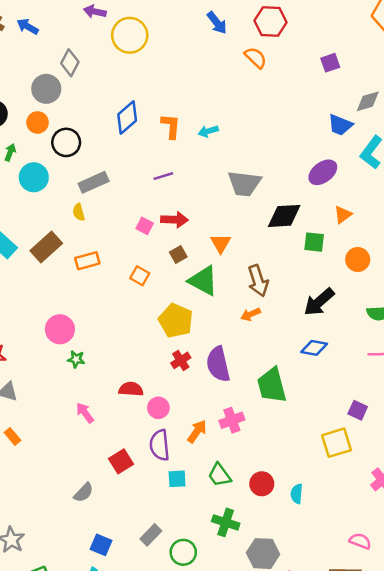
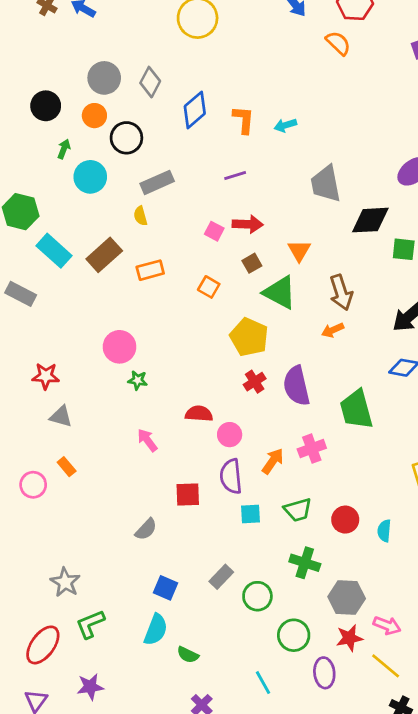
gray diamond: (70, 63) -> (150, 82), moved
gray trapezoid: (244, 184) -> (326, 184), turned 72
red square: (121, 461) -> (188, 494), turned 30
green trapezoid: (219, 475) -> (298, 510), turned -70

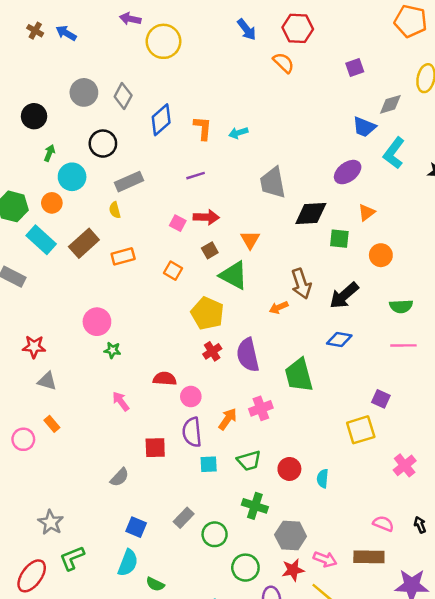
orange circle: (94, 116) -> (52, 203), moved
brown arrow: (341, 292) -> (301, 284), moved

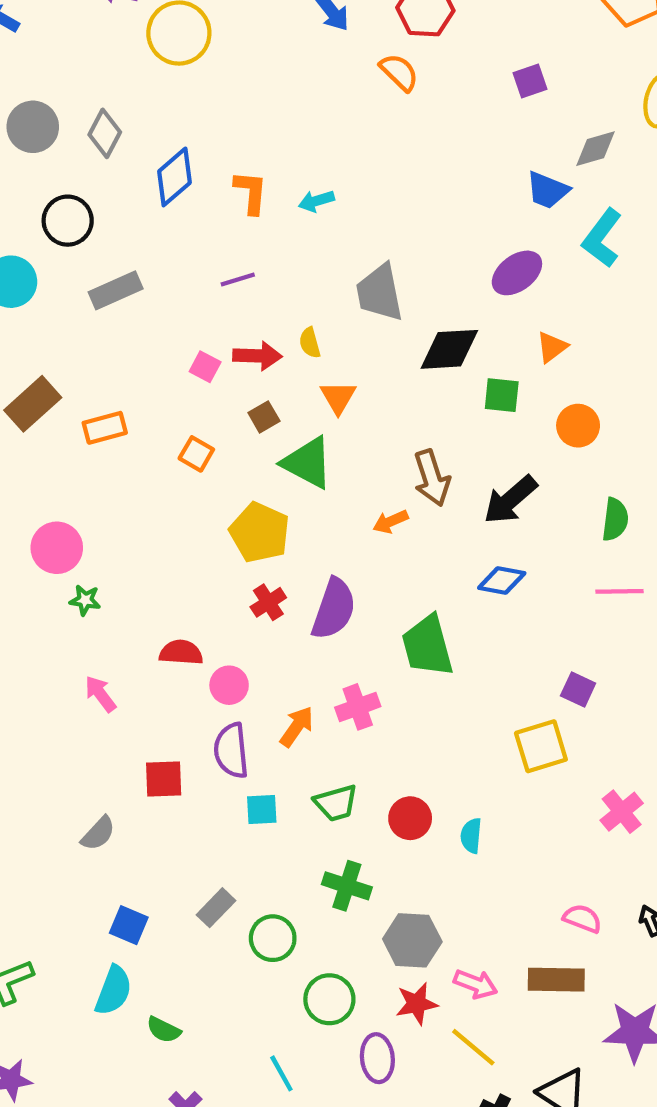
yellow semicircle: (115, 210) -> (310, 343), moved
green semicircle: (401, 306) -> (615, 519), turned -80
purple semicircle: (248, 355) -> (334, 609), turned -148

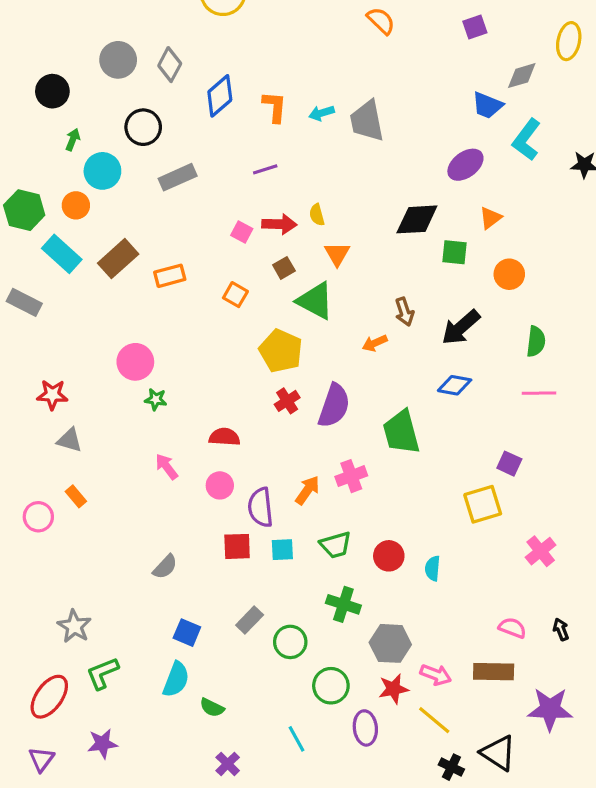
gray trapezoid: (380, 293) -> (367, 121), moved
brown arrow: (432, 478) -> (404, 312), size x0.7
pink circle: (229, 685) -> (220, 485), moved
red square: (164, 779) -> (237, 546), moved

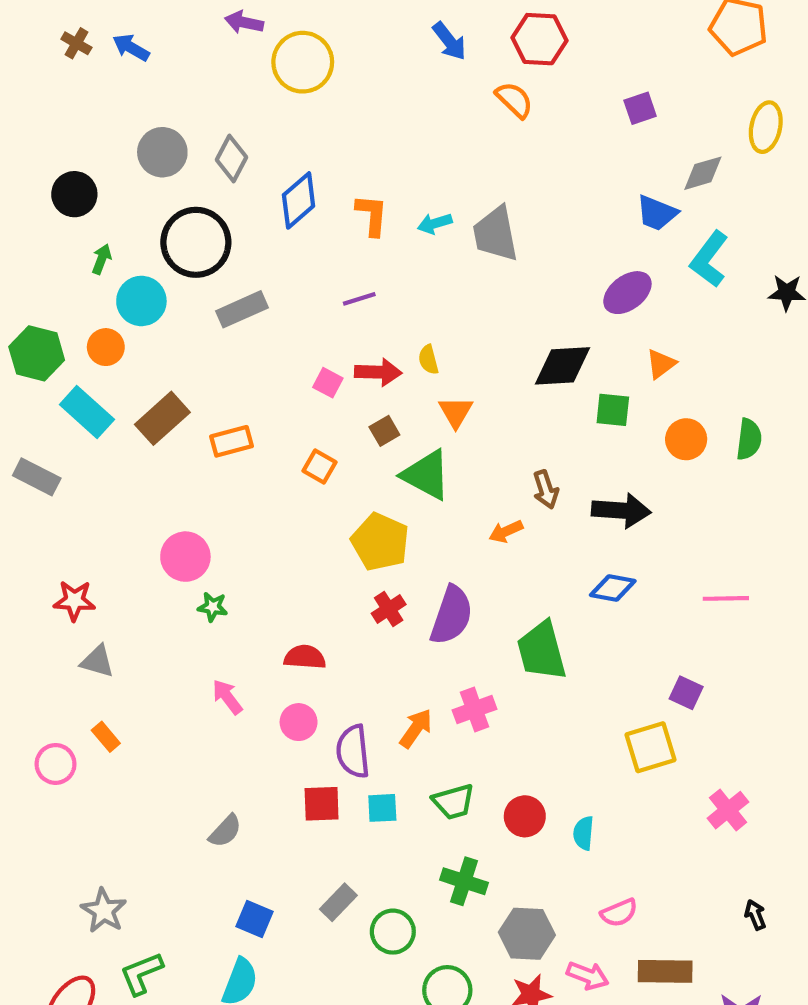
black circle: (143, 127) -> (196, 242), size x1.4
black arrow: (461, 327) -> (621, 510), turned -135
green semicircle: (536, 341) -> (749, 439), moved
pink semicircle: (512, 628) -> (619, 913), moved, turned 136

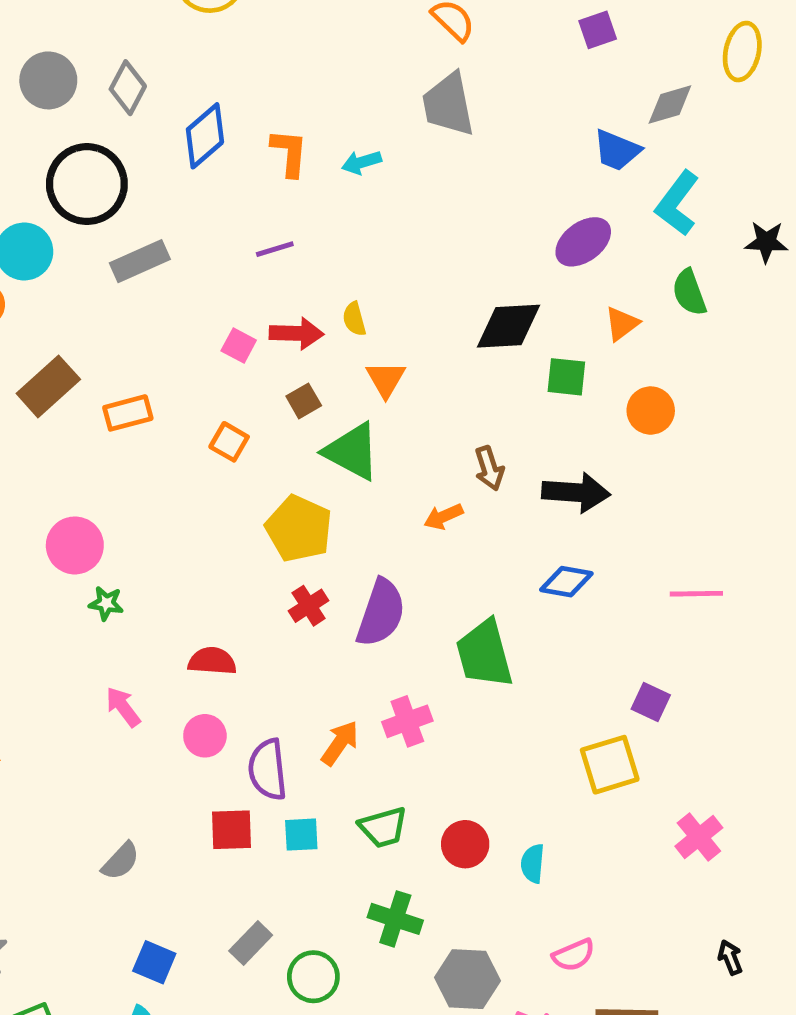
gray trapezoid: (495, 234) -> (448, 105), moved
green semicircle: (749, 439) -> (689, 292), moved, turned 153

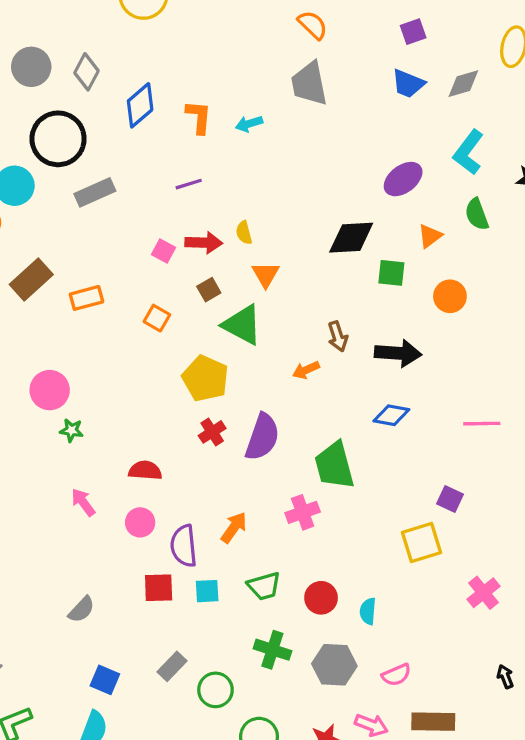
blue trapezoid: (617, 150) -> (408, 84), moved
pink cross: (407, 721) -> (303, 512), moved
gray hexagon: (468, 979) -> (334, 665), moved

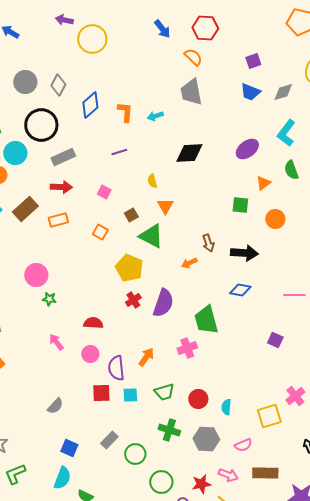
black diamond: (351, 238) -> (189, 153), moved
red arrow: (204, 243) -> (61, 187), moved
yellow square: (422, 543) -> (269, 416), moved

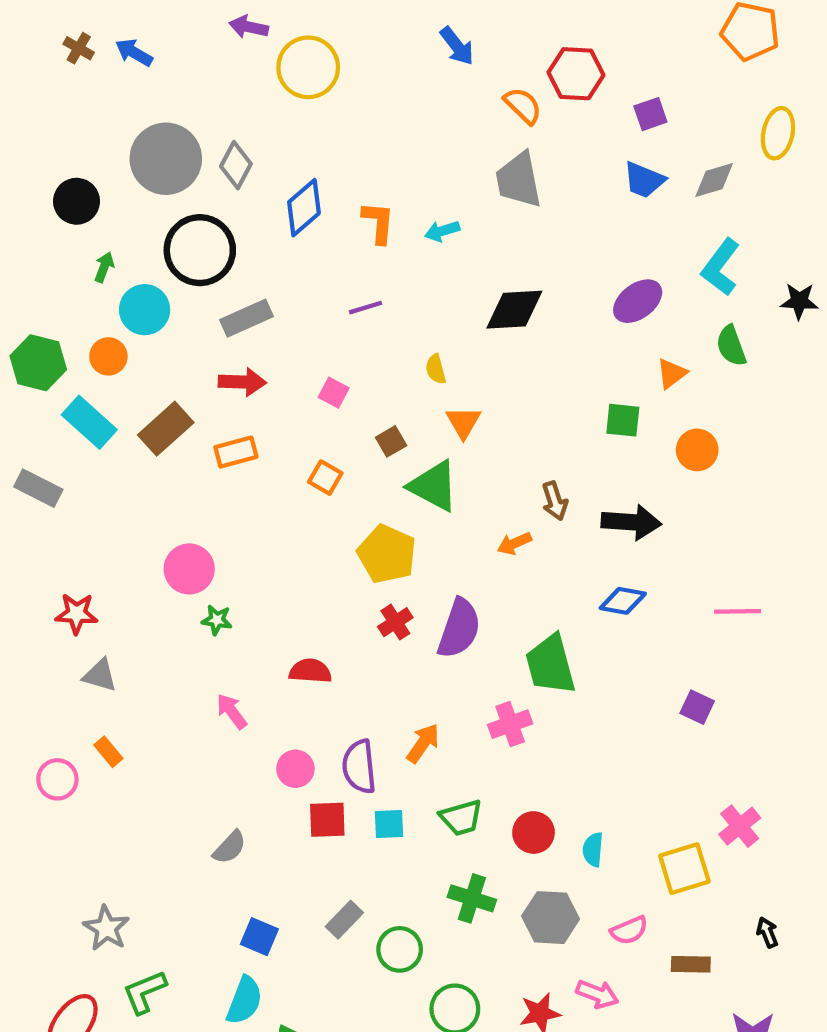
red hexagon: (205, 28) -> (576, 74), moved
gray circle: (25, 82) -> (166, 159), size x1.4
pink circle: (90, 354) -> (295, 769), moved
brown rectangle: (265, 473) -> (691, 964), moved, size x0.7

